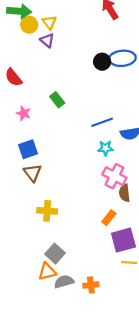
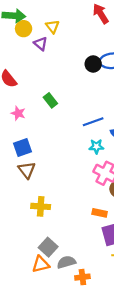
yellow triangle: (49, 22) -> (52, 27), moved
orange rectangle: (109, 218) -> (100, 213), turned 64
gray semicircle: (64, 282) -> (66, 262), moved

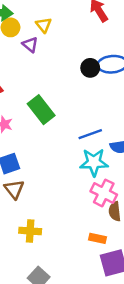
green rectangle: (50, 100) -> (41, 110), size x1.6
cyan star: (96, 146) -> (94, 162), size x1.6

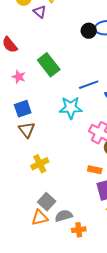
cyan star: (94, 162) -> (71, 108), moved
yellow cross: (30, 231) -> (40, 164), turned -30

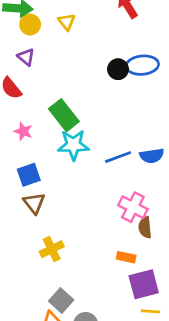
purple triangle: (40, 12) -> (26, 57), moved
blue line: (89, 85) -> (118, 157), moved
cyan star: (71, 108) -> (73, 145), moved

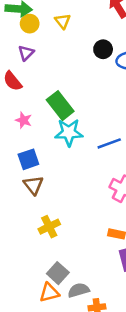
purple triangle: (26, 57) -> (26, 53), turned 35
black circle: (118, 69) -> (103, 49), moved

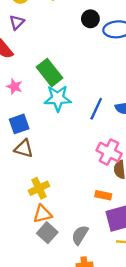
blue line: (109, 143) -> (96, 109), turned -45
brown triangle: (33, 185) -> (24, 149), turned -36
gray semicircle: (79, 290) -> (80, 235), moved, turned -42
orange triangle: (49, 293) -> (42, 214), moved

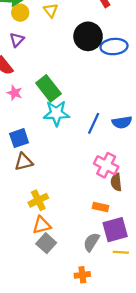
black circle: (90, 19) -> (88, 36), size x1.6
pink star: (14, 87) -> (15, 93), moved
brown triangle: (24, 149) -> (24, 162), turned -30
gray semicircle: (80, 235) -> (91, 242), moved

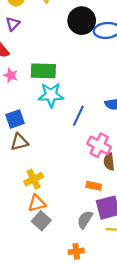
green rectangle: (48, 88) -> (43, 71), turned -50
blue line: (94, 123) -> (78, 116), moved

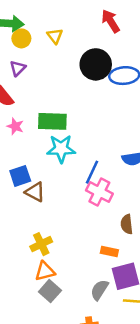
brown triangle: (19, 142) -> (35, 192), moved, turned 42
pink cross: (99, 145) -> (99, 192), moved

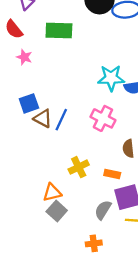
green rectangle: (52, 121) -> (59, 31), moved
cyan star: (61, 149) -> (111, 78), moved
blue line: (92, 172) -> (61, 120), moved
yellow cross: (41, 244) -> (79, 167), moved

